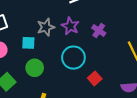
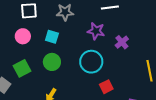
purple star: (70, 26) -> (96, 31), turned -30
gray star: (46, 27) -> (65, 12), moved

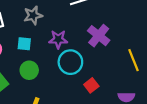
purple star: (96, 31) -> (58, 39), moved
purple cross: (122, 42) -> (99, 36), size x1.5

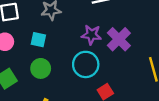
purple star: (58, 39) -> (91, 35), moved

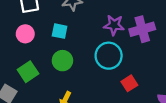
purple cross: (119, 39) -> (142, 29), turned 30

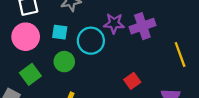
pink circle: (25, 34) -> (26, 37), size x1.5
cyan circle: (109, 56) -> (91, 41), moved

